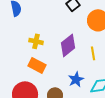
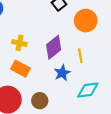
blue star: (76, 79) -> (62, 73), moved

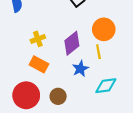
orange circle: (86, 21) -> (104, 29), moved
yellow cross: (19, 43) -> (38, 39), turned -32

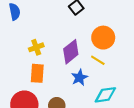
yellow line: (98, 52) -> (98, 60), turned -48
orange rectangle: (39, 64) -> (37, 73), turned 66

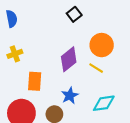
yellow cross: (36, 47) -> (15, 54), moved
blue star: (79, 78) -> (70, 96), moved

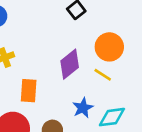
blue star: (70, 96) -> (83, 108), moved

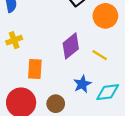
orange circle: (109, 47) -> (105, 16), moved

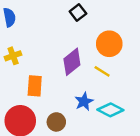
orange circle: (105, 16) -> (109, 44), moved
cyan diamond: (108, 92) -> (110, 110), turned 35

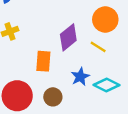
orange rectangle: (35, 86) -> (43, 61), moved

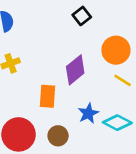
yellow line: (98, 47) -> (123, 80), moved

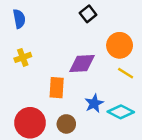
purple diamond: (75, 70) -> (82, 63), turned 36

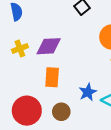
purple diamond: (82, 63) -> (49, 46), moved

